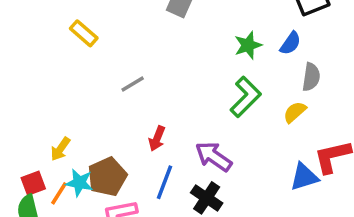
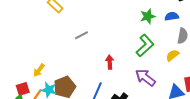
blue semicircle: (290, 43) -> (172, 16), turned -136
red arrow: (157, 139) -> (110, 62), moved, turned 152
purple arrow: (214, 157) -> (145, 78), moved

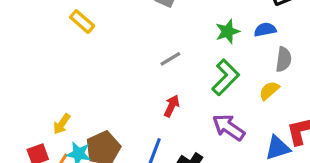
gray line: (81, 35) -> (170, 59), moved
red arrow: (110, 62) -> (172, 106), turned 32

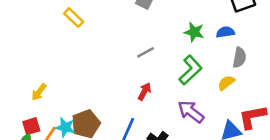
green star: (228, 32) -> (194, 32), turned 30
yellow arrow: (62, 124) -> (39, 92), moved

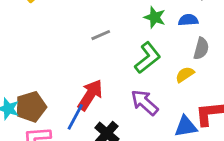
red arrow: (144, 91) -> (90, 95), moved, size x1.6

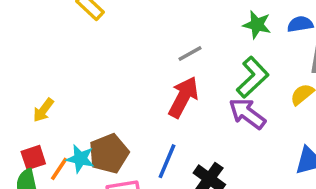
red arrow: (90, 95) -> (183, 97), moved
purple arrow: (145, 103) -> (247, 114), moved

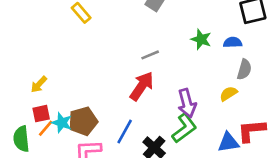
green L-shape: (253, 77) -> (184, 128), moved
purple arrow: (247, 114) -> (187, 103), turned -148
red square: (33, 158) -> (41, 114), moved

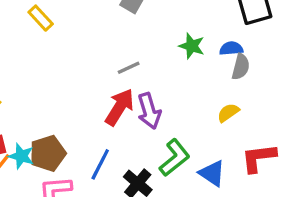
gray semicircle: (244, 69) -> (241, 67), moved
purple arrow: (187, 103) -> (149, 111), moved
blue triangle: (228, 142) -> (212, 173), moved, turned 45

